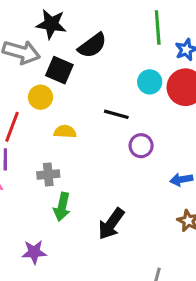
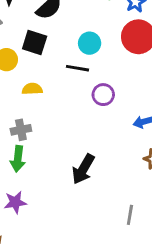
black square: (59, 70) -> (35, 43), moved
cyan circle: (150, 82) -> (90, 43), moved
green arrow: (62, 207) -> (18, 159), moved

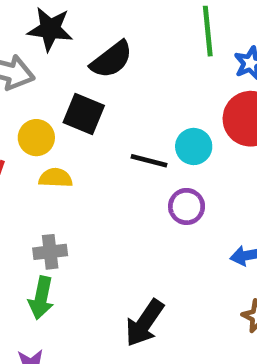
cyan circle: (90, 43) -> (194, 146), moved
yellow semicircle: (32, 89) -> (56, 178), moved

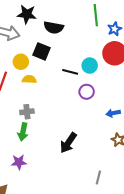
black semicircle: (112, 60) -> (54, 28), turned 48

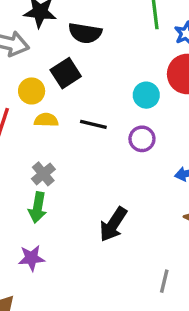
black square: (42, 51) -> (66, 73), turned 36
black line: (70, 72) -> (93, 124), moved
gray cross: (27, 112) -> (43, 174), turned -32

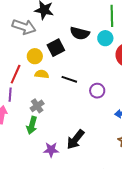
black semicircle: (85, 33) -> (80, 33), moved
cyan circle: (146, 95) -> (105, 38), moved
purple star: (31, 258) -> (51, 150), moved

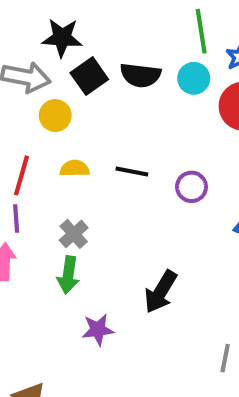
black square: (56, 48) -> (89, 76), moved
yellow circle: (35, 56) -> (55, 116), moved
purple star: (51, 150) -> (98, 330), moved

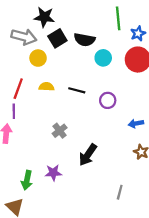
cyan circle: (194, 78) -> (103, 58), moved
gray cross: (74, 234) -> (60, 131), moved
green arrow: (68, 275) -> (27, 180), moved

